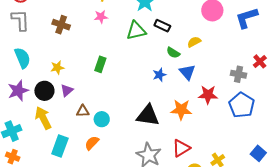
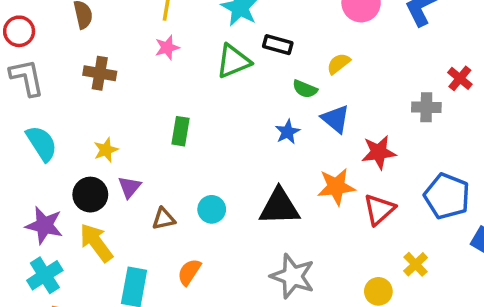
purple star: (18, 91) -> (44, 225), moved, turned -30
blue pentagon: (242, 105) -> (447, 196), moved
cyan circle: (102, 119) -> (212, 209), moved
red triangle: (181, 148) -> (379, 209), moved

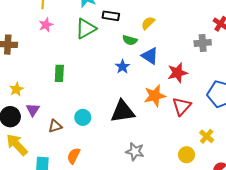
gray star: (293, 276) -> (135, 151), size x0.7

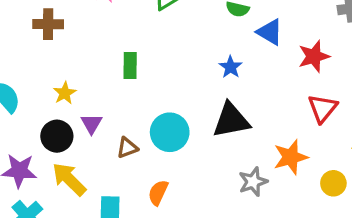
blue star: (122, 67) -> (231, 67), moved
orange star: (155, 96) -> (291, 157), moved
cyan circle: (83, 117) -> (170, 132), size x1.5
gray star: (135, 151) -> (253, 182), turned -30

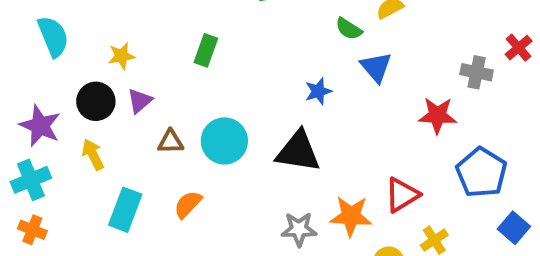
red star: (314, 56) -> (437, 115), moved
red triangle: (323, 108) -> (402, 195), moved
yellow arrow: (69, 179) -> (93, 155), size x0.7

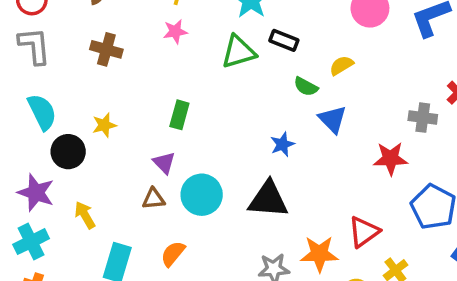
black circle: (96, 101) -> (68, 152), moved
purple triangle: (140, 101) -> (164, 163), moved, turned -30

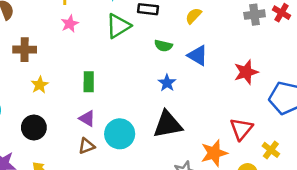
green semicircle: (306, 87) -> (163, 46), moved
gray cross: (423, 118) -> (255, 15), moved
yellow star: (104, 125) -> (40, 85), moved
black circle: (68, 152) -> (34, 128), moved

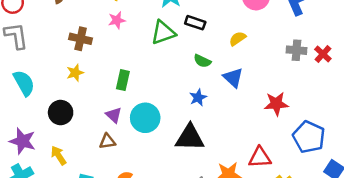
brown cross: (25, 50) -> (81, 39), moved
red triangle: (241, 129) -> (260, 157), turned 35
cyan circle: (120, 134) -> (145, 118), moved

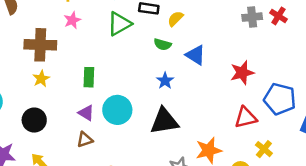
brown cross: (81, 39) -> (40, 45), size x1.4
yellow semicircle: (238, 39) -> (175, 19), moved
red triangle: (260, 157) -> (246, 118), moved

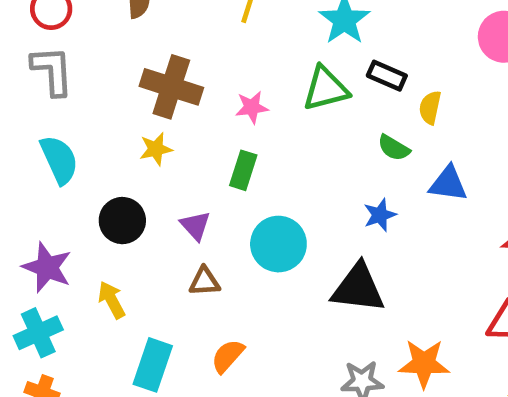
yellow semicircle: (175, 19) -> (430, 108), turned -49
pink star: (72, 20) -> (252, 107), moved
blue triangle: (196, 55) -> (448, 184), turned -40
purple triangle: (86, 113) -> (195, 226), moved

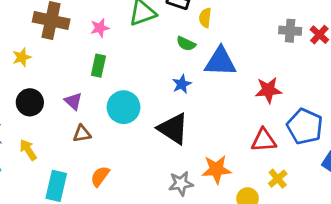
yellow star: (156, 149) -> (22, 57), moved
blue triangle: (448, 184) -> (220, 62), size x1.4
black triangle: (358, 288) -> (173, 129), turned 32

